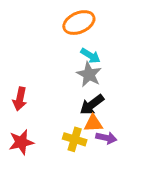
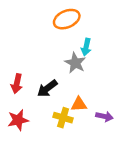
cyan arrow: (90, 56) -> (86, 47), moved, turned 70
black arrow: (92, 105) -> (47, 88), moved
purple arrow: (106, 138) -> (104, 116), moved

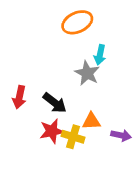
black arrow: (47, 88) -> (55, 103), turned -105
red star: (18, 120) -> (52, 131), moved

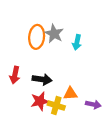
orange ellipse: (77, 22) -> (37, 37), moved, turned -60
gray star: (87, 73) -> (54, 34), moved
black arrow: (55, 103) -> (42, 79), turned -30

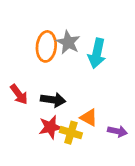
cyan arrow: (77, 42) -> (97, 53), size x1.5
red arrow: (15, 75) -> (19, 94), turned -49
orange triangle: (70, 94) -> (89, 118), turned 32

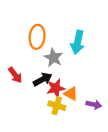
gray star: (68, 42) -> (53, 58), moved
black arrow: (53, 100) -> (43, 79), turned -36
red star: (50, 127) -> (56, 88), moved

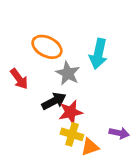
orange ellipse: (37, 37) -> (47, 47), turned -70
red arrow: (15, 75) -> (19, 79), moved
orange triangle: (71, 94) -> (90, 147), moved, turned -48

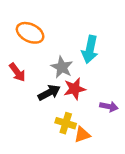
orange ellipse: (47, 47) -> (30, 33), moved
red star: (71, 112) -> (75, 89), moved
purple arrow: (119, 133) -> (109, 107), moved

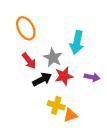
orange ellipse: (30, 33) -> (26, 28), turned 35
red arrow: (17, 72) -> (29, 61), moved
purple arrow: (109, 107) -> (92, 77), moved

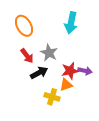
cyan arrow: (77, 42) -> (71, 23), moved
red star: (64, 76) -> (70, 71), moved
orange triangle: (70, 115) -> (66, 85), moved

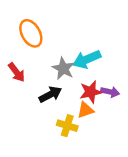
cyan arrow: (71, 23) -> (87, 59), moved, turned 55
red arrow: (27, 56) -> (17, 72), moved

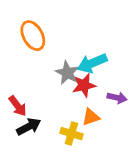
red arrow: (17, 72) -> (18, 106), moved
red star: (91, 92) -> (84, 85), moved
black arrow: (50, 94) -> (29, 127), moved

